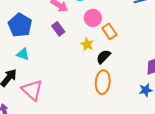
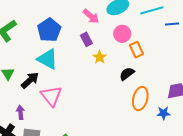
yellow star: (87, 44) -> (100, 57), moved
cyan triangle: (23, 54) -> (48, 59), size x1.6
orange ellipse: (103, 82) -> (140, 99), moved

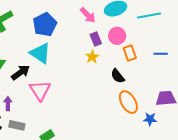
blue line: (172, 24) -> (161, 54), moved
purple rectangle: (86, 39) -> (96, 39), moved
black semicircle: (127, 74) -> (118, 76), turned -98
orange ellipse: (140, 99) -> (128, 102), turned -50

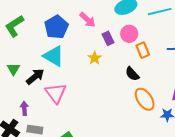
pink arrow: (88, 15) -> (88, 20), moved
yellow star: (92, 57) -> (95, 58), moved

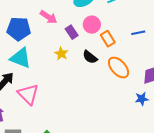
blue pentagon: (56, 27) -> (19, 29), turned -30
black semicircle: (132, 74) -> (90, 57), moved
orange ellipse: (145, 99) -> (119, 68), moved

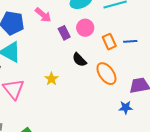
orange rectangle: (108, 39) -> (109, 42), moved
yellow star: (61, 54) -> (51, 79), moved

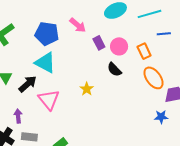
pink circle: (85, 28) -> (119, 46), moved
blue line: (130, 41) -> (164, 34), moved
orange ellipse: (106, 74) -> (154, 78), moved

